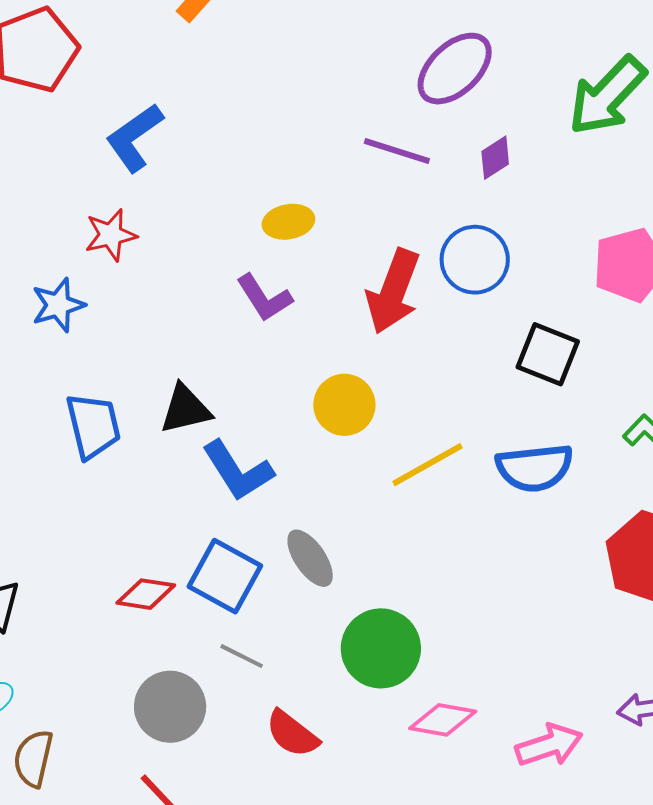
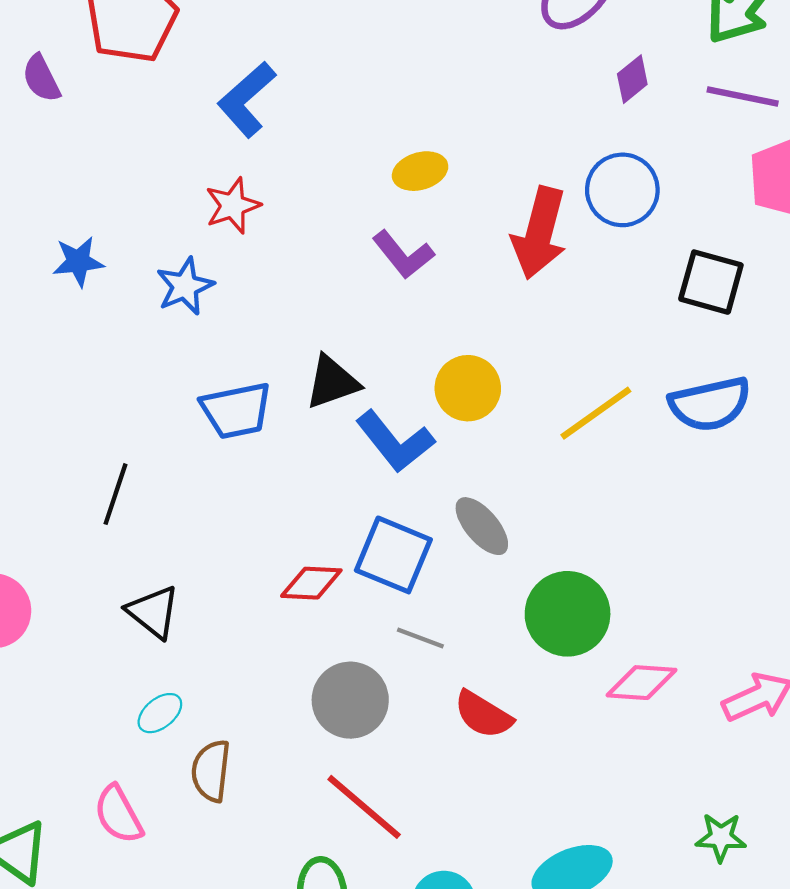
purple line: (397, 151) -> (743, 97), moved
yellow circle: (344, 405) -> (468, 388), moved
blue trapezoid: (93, 426) -> (236, 410), turned 98

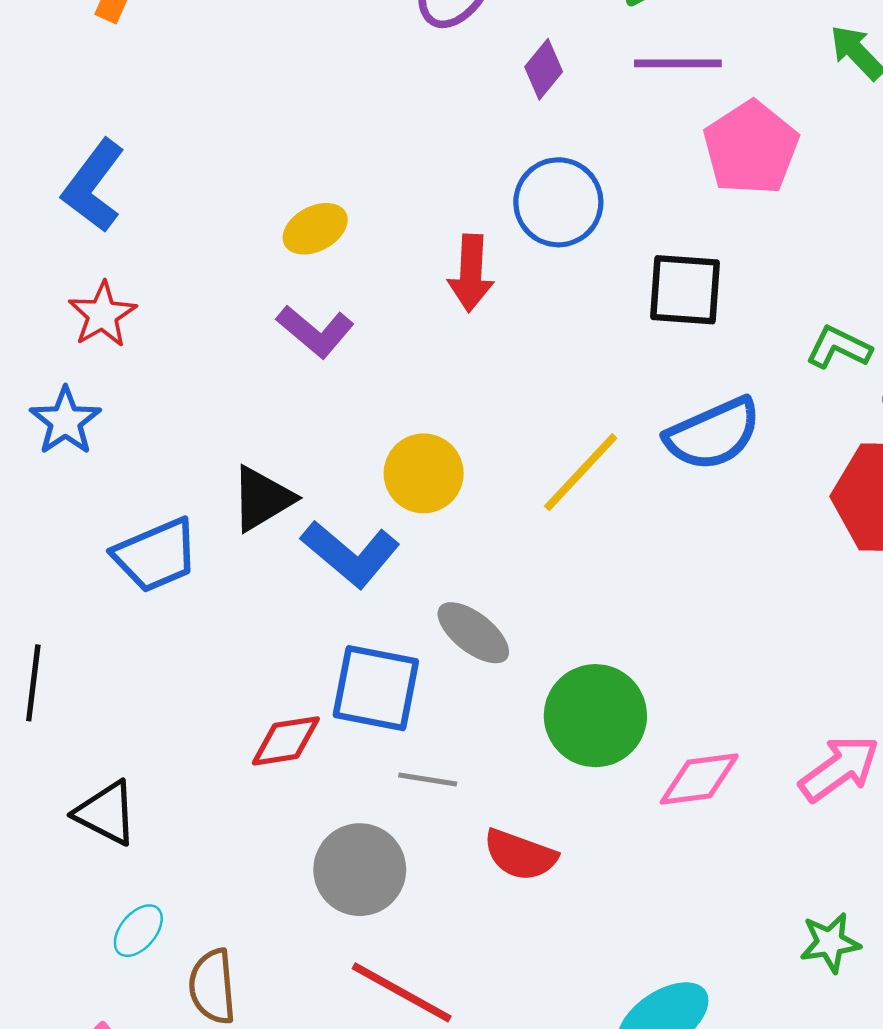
red arrow: (539, 233) -> (471, 273), size x0.7

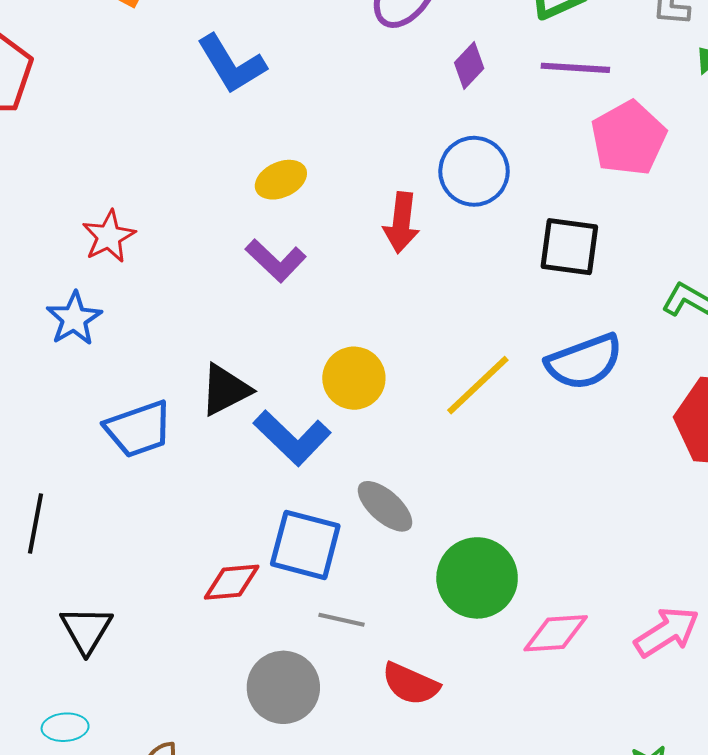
blue L-shape: (93, 186) -> (231, 64), moved, turned -72
black triangle: (106, 813) -> (86, 630), turned 30
cyan ellipse: (138, 931) -> (65, 727), moved, turned 42

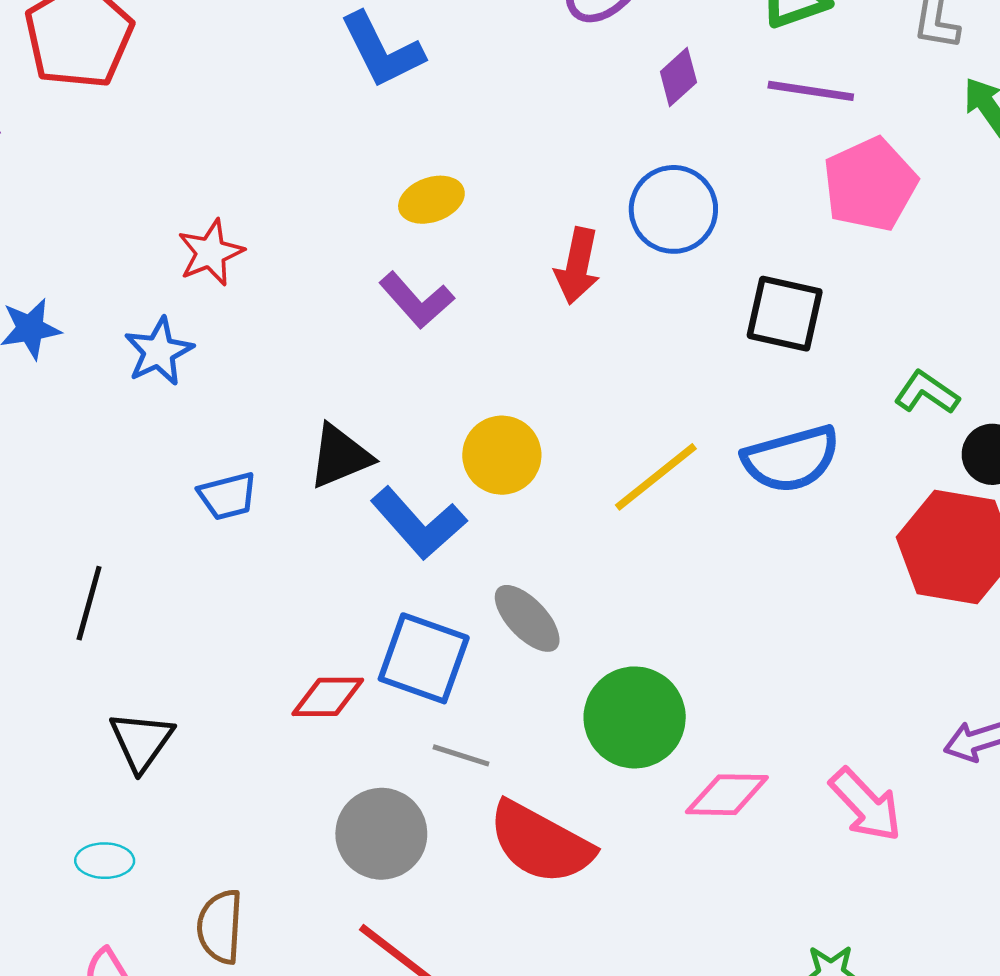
blue trapezoid: (139, 429) -> (228, 496), size x0.7
pink arrow: (667, 632) -> (866, 805), turned 74
red semicircle: (411, 684) -> (541, 843), size x1.5

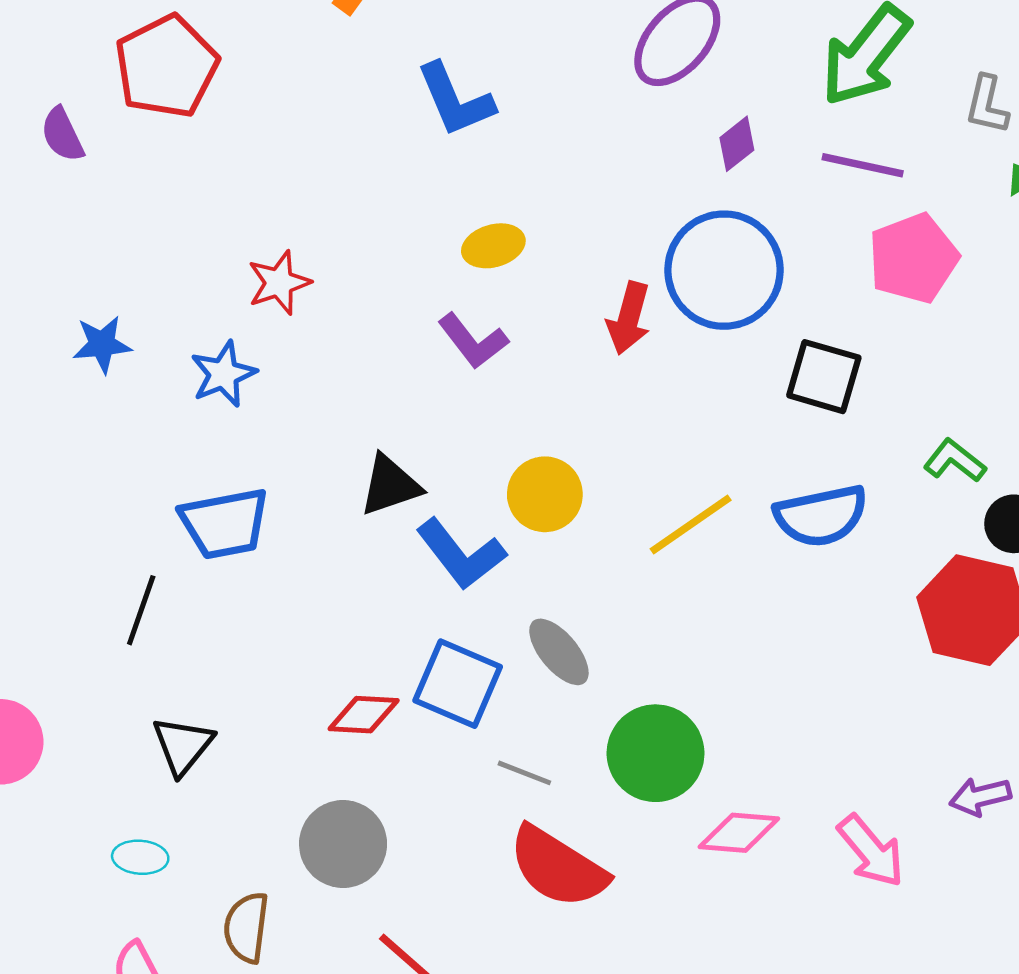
blue circle: (673, 209) -> (724, 270), size x1.4
blue trapezoid: (228, 496) -> (225, 523), moved, size x1.6
gray line: (461, 755) -> (524, 773), moved
gray circle: (381, 834) -> (343, 844), moved

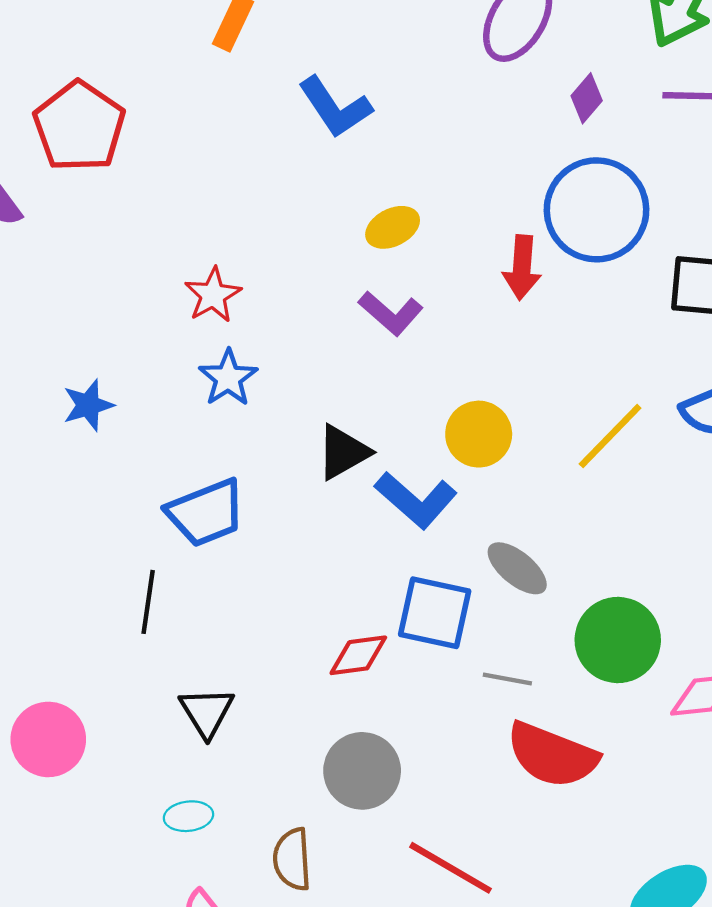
blue star: (102, 344) -> (88, 405), moved
blue star: (223, 374) -> (228, 378), moved

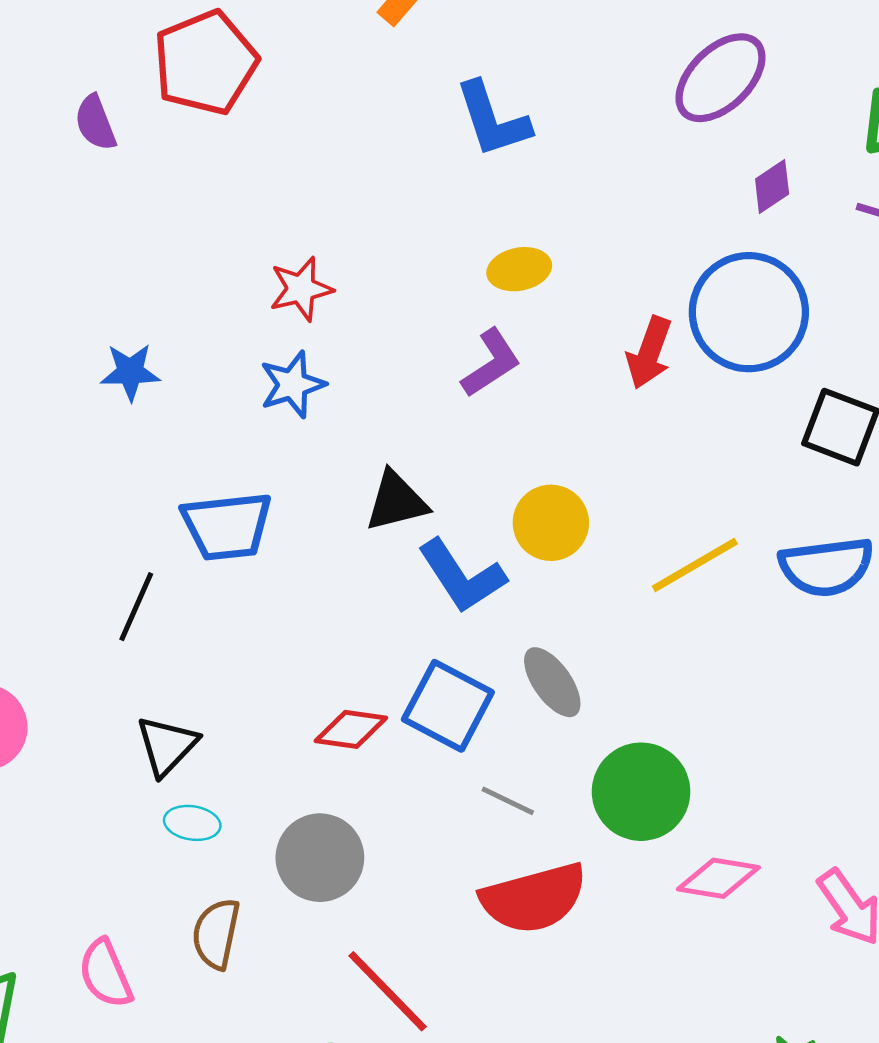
purple L-shape: (391, 313) -> (491, 363), turned -90
red semicircle: (552, 755) -> (534, 898), turned -52
cyan ellipse: (189, 816) -> (192, 823), moved

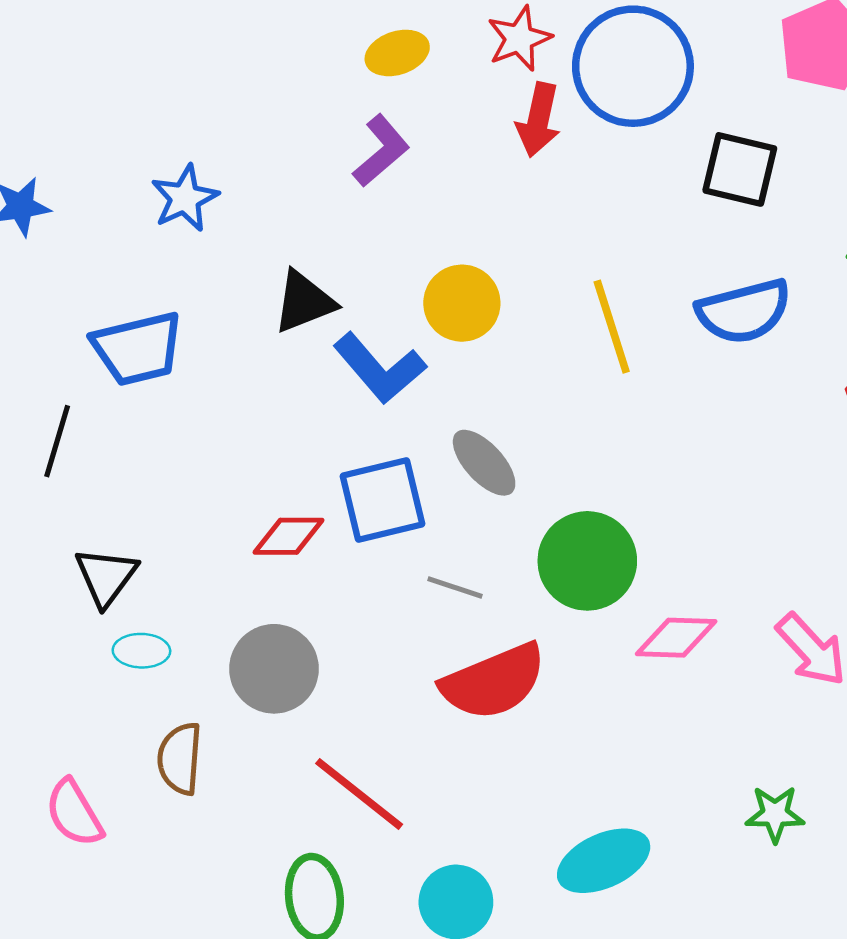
red star: (301, 289) -> (519, 39), moved
yellow line: (695, 565) -> (612, 327), turned -70
blue square: (448, 706) -> (383, 500), turned -34

